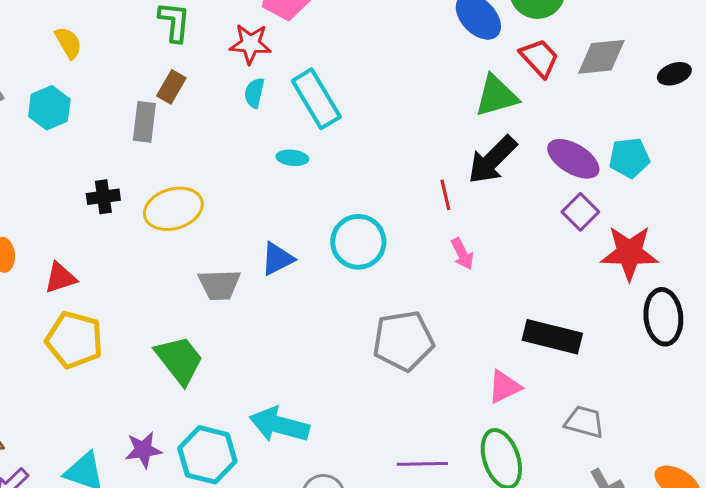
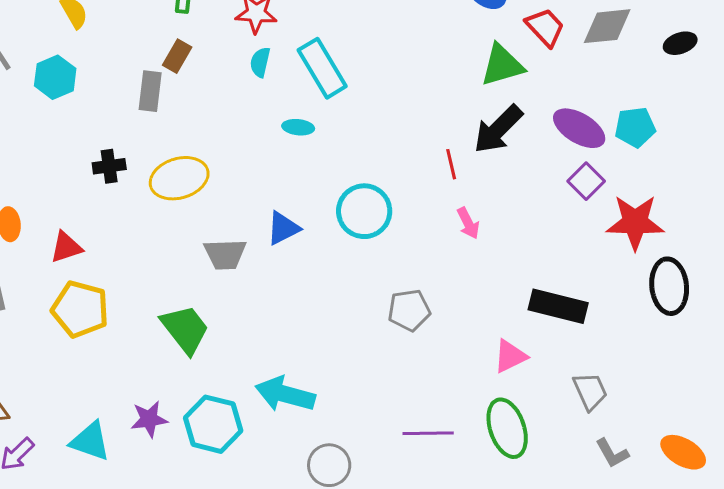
gray pentagon: (403, 341) -> (409, 310), size x0.7
gray trapezoid: (584, 422) -> (590, 391), turned 51

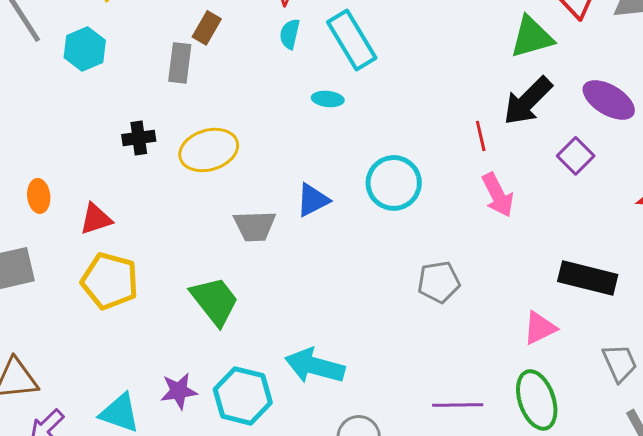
purple square: (586, 181) -> (576, 156), moved
pink arrow: (468, 223) -> (498, 195), size x1.4

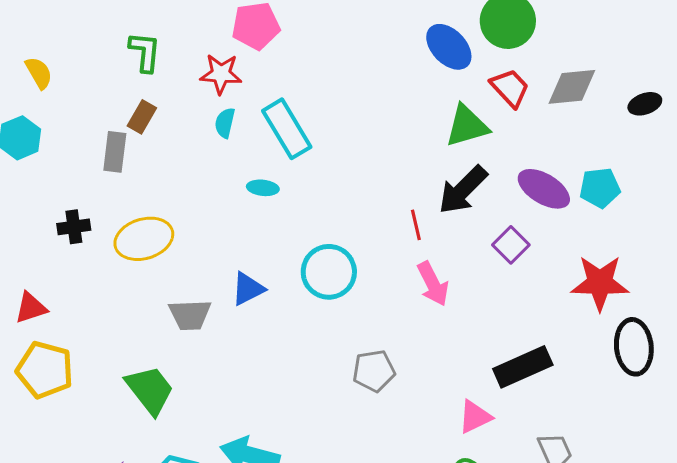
black rectangle: (588, 278) -> (523, 367), turned -38

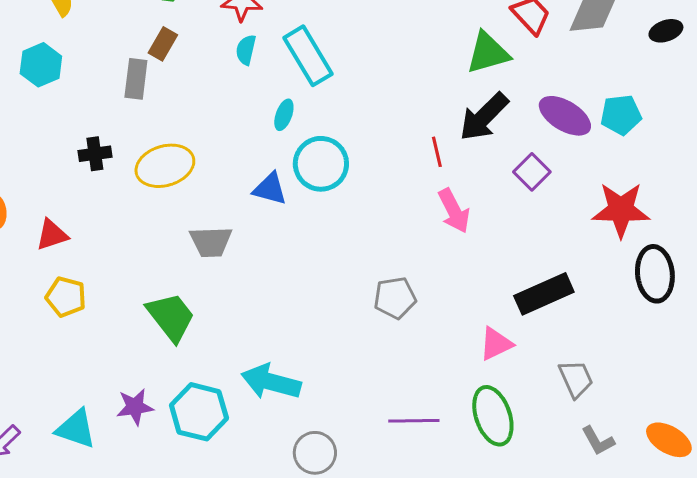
cyan ellipse: (263, 188) -> (284, 115), turned -76
cyan circle: (329, 272) -> (321, 164), moved
blue triangle: (248, 289) -> (270, 189), moved, turned 42
yellow pentagon: (45, 370) -> (66, 297), size x0.7

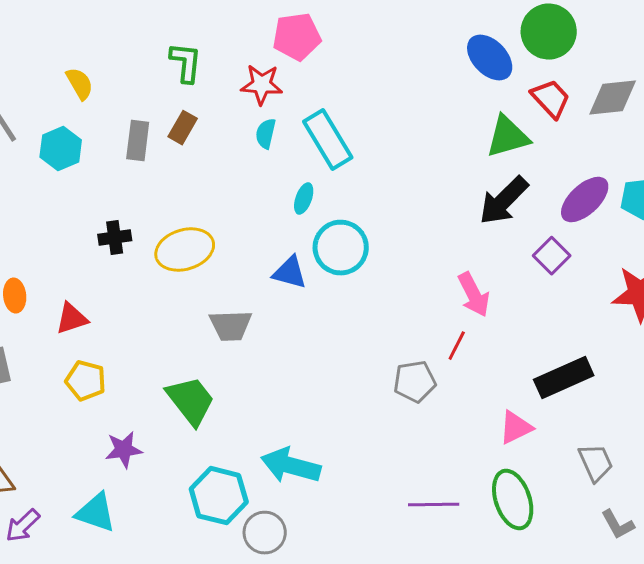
gray rectangle: (136, 79) -> (138, 141), moved
purple ellipse: (565, 116) -> (585, 200), turned -74
red line: (437, 152) -> (457, 346), moved, turned 40
purple star: (135, 407) -> (124, 450), moved
gray circle: (315, 453) -> (265, 533), moved

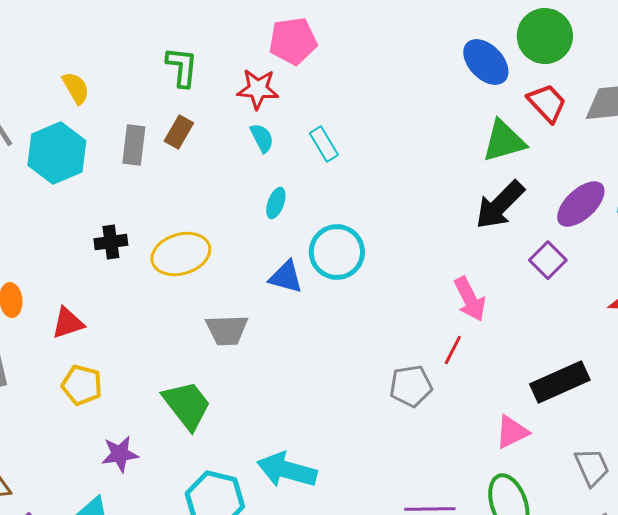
cyan semicircle: (266, 134) -> (262, 138), turned 140
cyan rectangle: (328, 140) -> (324, 144), size x0.6
cyan hexagon: (61, 149) -> (57, 153), size x1.4
cyan ellipse: (304, 199) -> (276, 203), moved

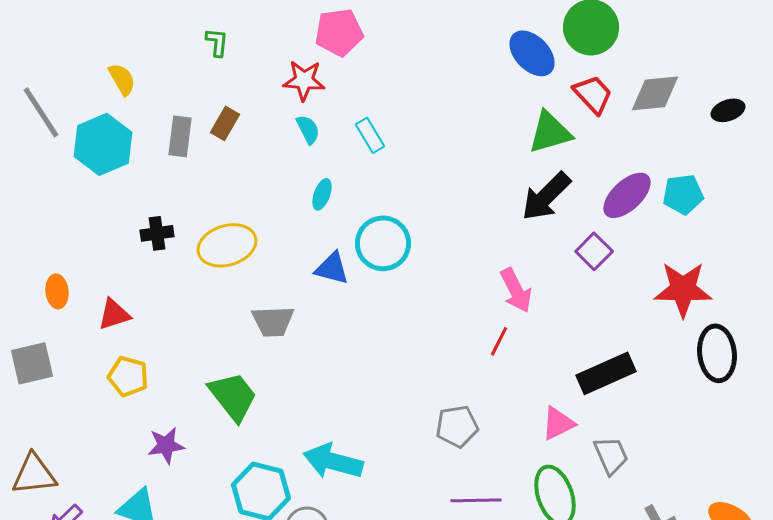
green L-shape: (182, 67) -> (217, 42), moved, size x0.7
gray pentagon: (411, 386) -> (457, 426), moved
gray trapezoid: (592, 467) -> (611, 455), moved

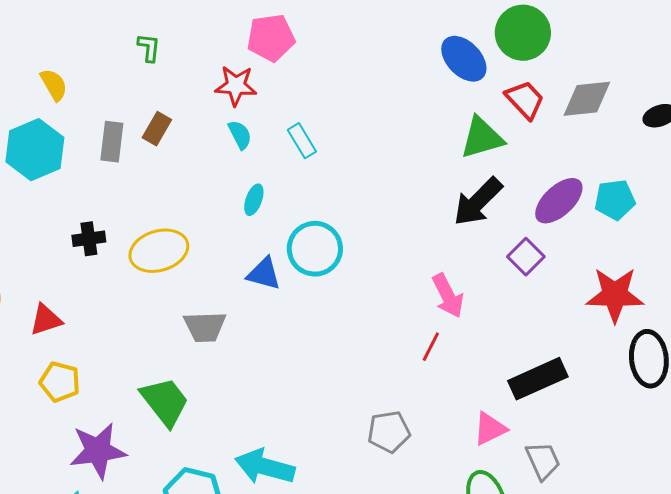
purple star: (166, 445) -> (98, 451), size x1.5

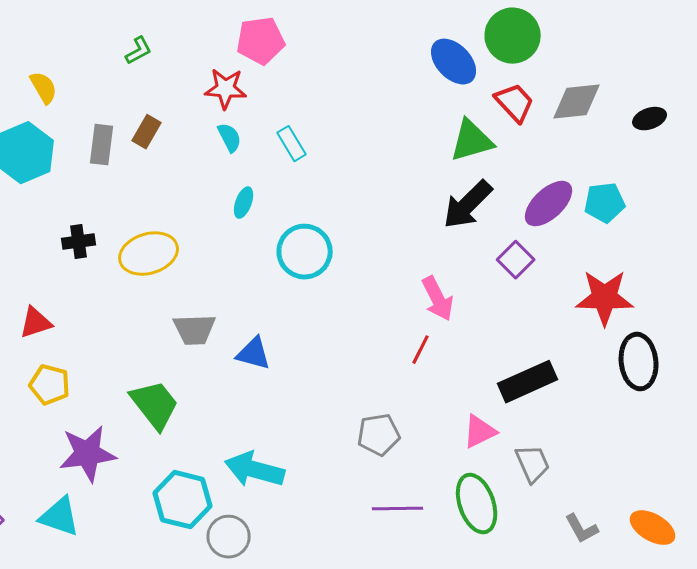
green L-shape: (149, 48) -> (139, 51), turned 56
blue triangle: (264, 274) -> (254, 354), moved

